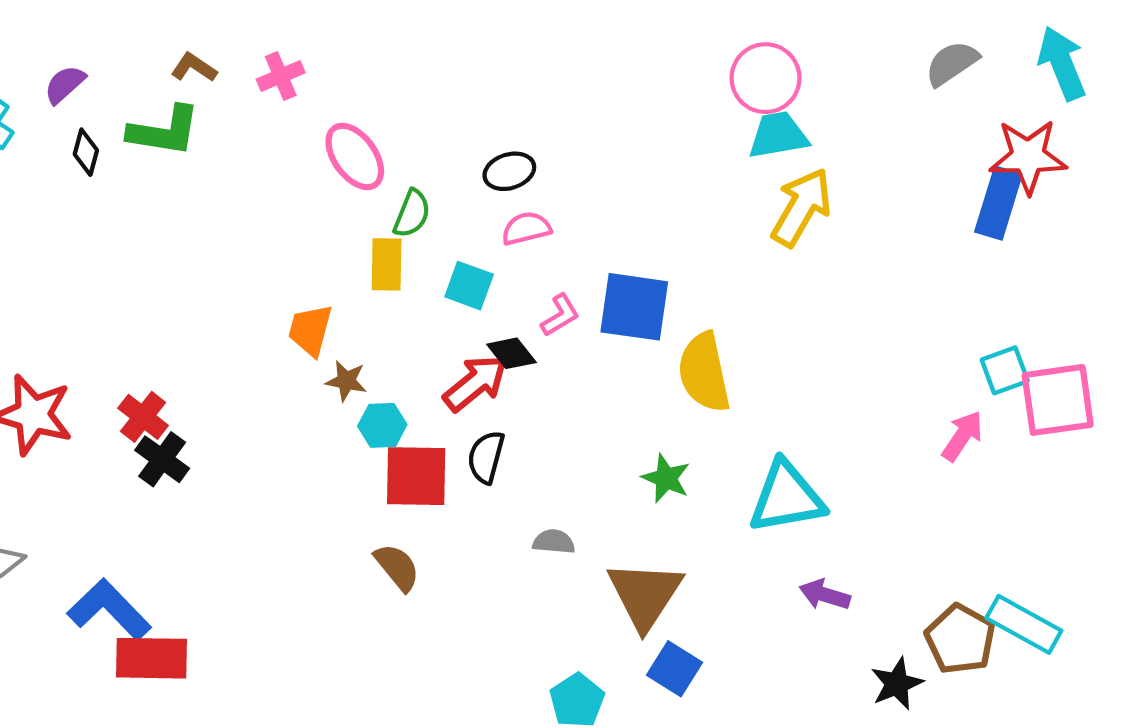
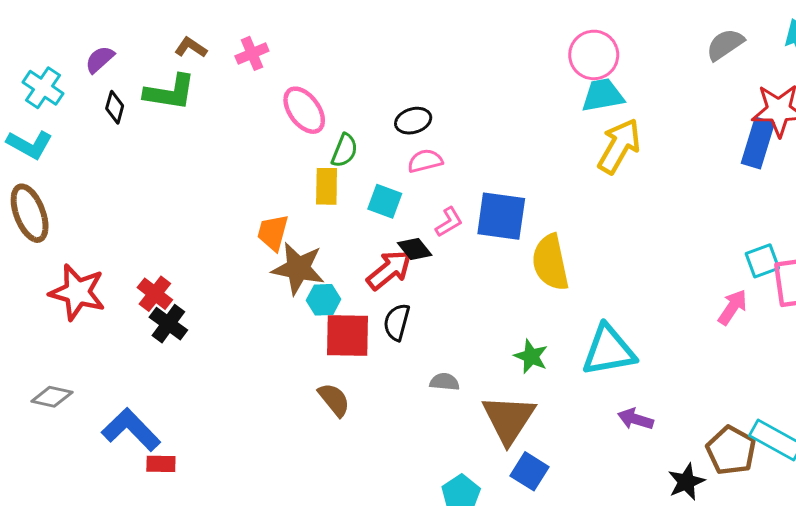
brown star: (346, 381) -> (298, 268), size x1.8
green star: (666, 478) -> (531, 356), moved
red rectangle: (152, 658) -> (161, 464), size x0.6

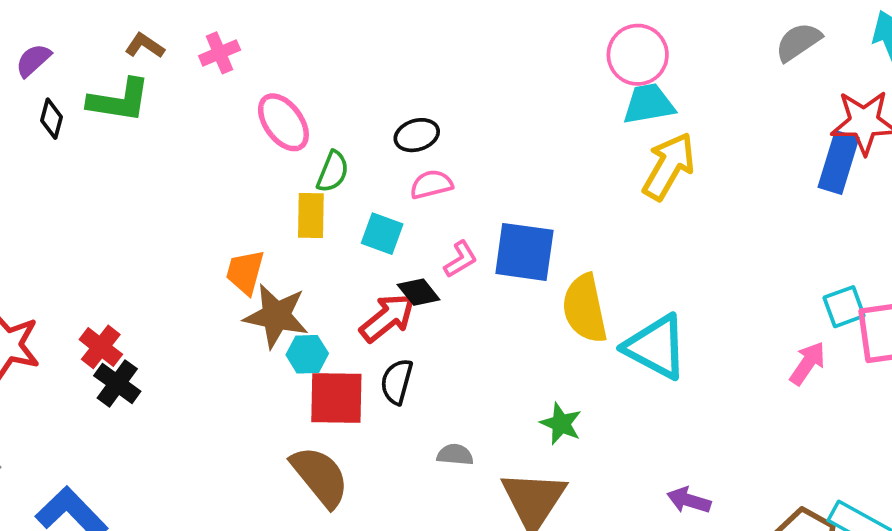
cyan triangle: (609, 350) -> (656, 347), moved, turned 38
brown semicircle: (334, 400) -> (320, 477), size x1.5

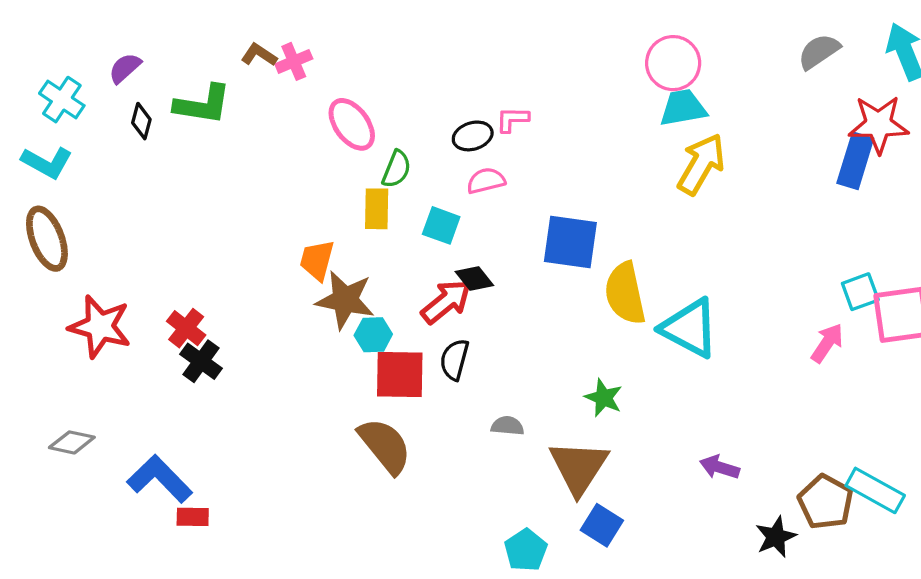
brown L-shape: (145, 46) -> (259, 55), moved
pink L-shape: (461, 259) -> (512, 119), moved, turned -148

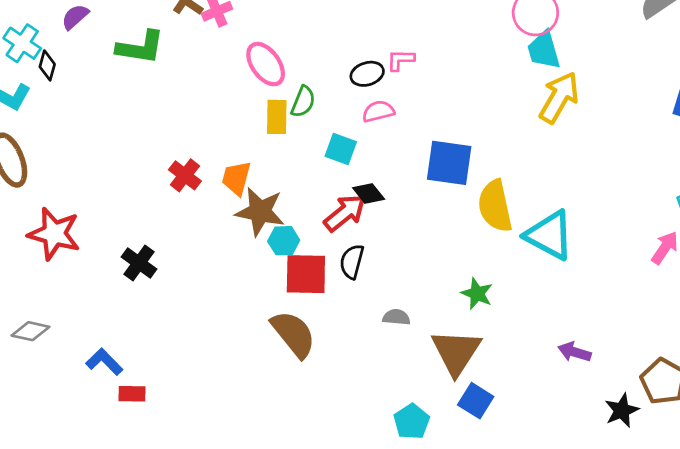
cyan trapezoid: (683, 108) -> (544, 50), turned -96
black diamond: (141, 121) -> (47, 65), moved
yellow rectangle: (377, 209) -> (277, 117), moved
red cross: (186, 328) -> (185, 175), moved
blue L-shape: (160, 479) -> (104, 362), size x0.7

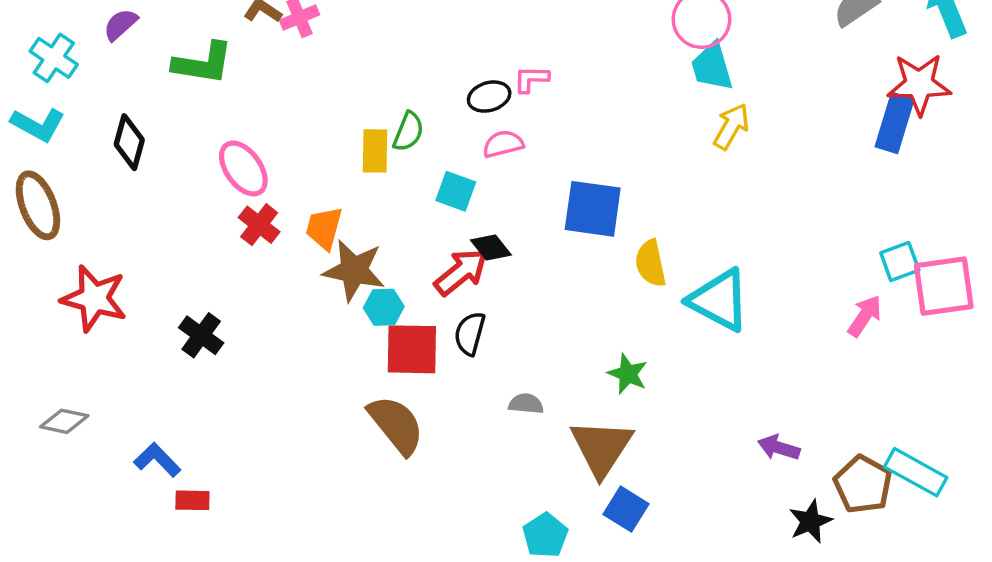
pink ellipse: (266, 64) -> (243, 168), moved
black diamond: (47, 65) -> (129, 142), moved, size x1.4
yellow arrow: (559, 97) -> (731, 126), size x0.7
yellow semicircle: (495, 206) -> (651, 263), size x0.7
purple arrow: (574, 352) -> (779, 448), moved

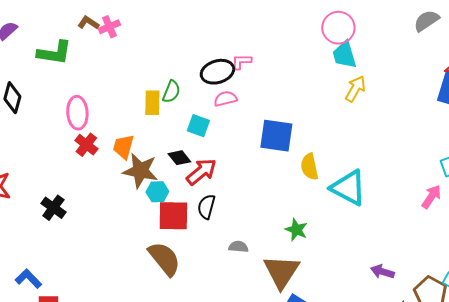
black ellipse: (489, 97) -> (217, 72), size x1.4
pink ellipse: (243, 168) -> (77, 113), turned 32
black diamond: (491, 247) -> (179, 158), moved

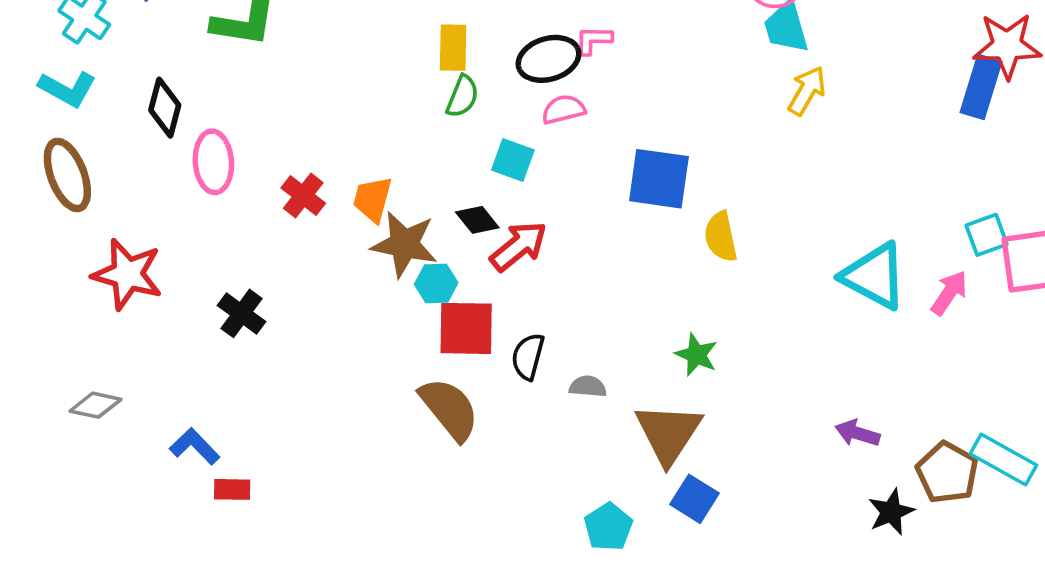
yellow rectangle: (152, 103) -> (453, 48), moved
pink ellipse: (77, 113) -> (213, 162), moved
cyan triangle: (348, 188) -> (874, 276), moved
black semicircle: (206, 207) -> (528, 357), moved

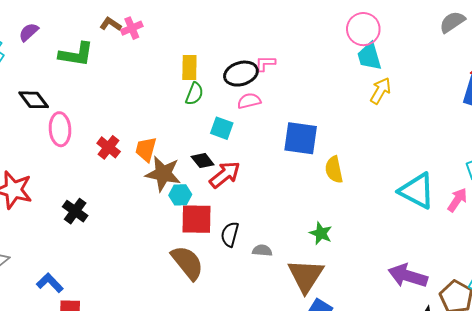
black diamond: (165, 108) -> (34, 100), turned -52
purple arrow: (857, 433) -> (408, 276), size x1.6

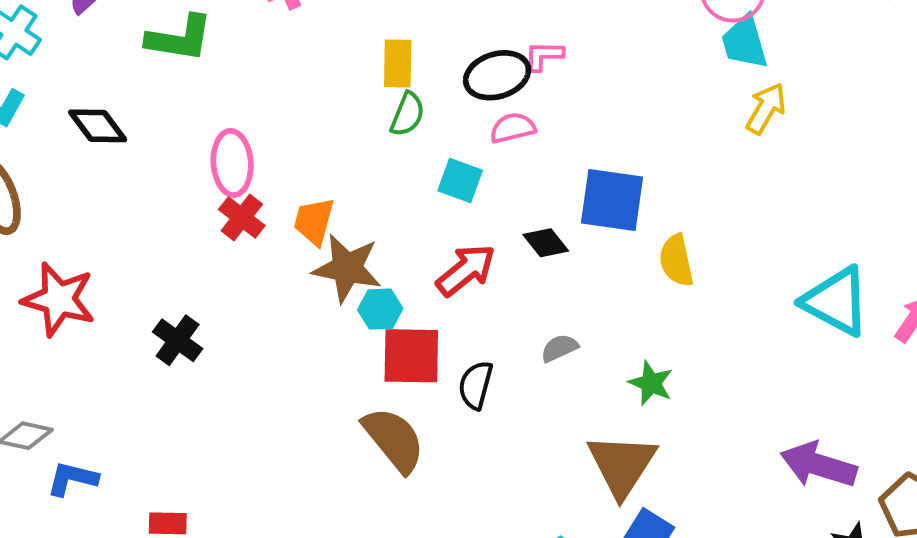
pink ellipse: (60, 129) -> (232, 163), moved
black diamond: (203, 161) -> (546, 243), moved
gray semicircle: (262, 250) -> (559, 348), moved, turned -30
blue L-shape: (50, 283) -> (72, 479), moved, turned -32

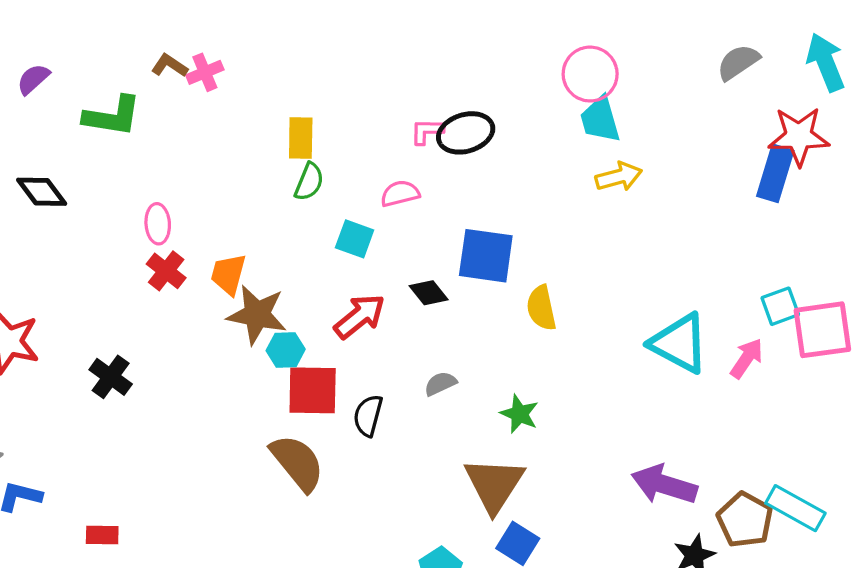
black ellipse: (497, 75) -> (466, 133), moved
yellow arrow: (766, 108) -> (619, 177), turned 45
pink ellipse: (232, 163) -> (158, 224), size x0.7

